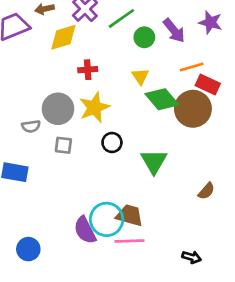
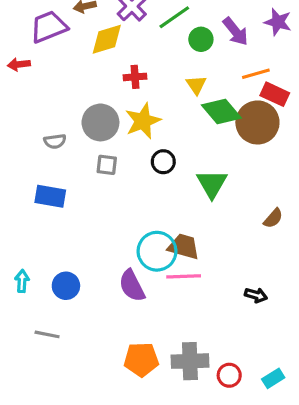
gray semicircle: (31, 126) -> (55, 141), moved
purple semicircle: (85, 230) -> (132, 286), moved

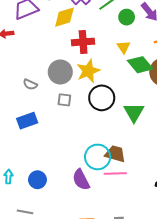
red cross: (135, 77) -> (83, 42), size x1.5
gray semicircle: (55, 141) -> (30, 84), turned 32
black circle: (163, 162) -> (102, 98), size x1.6
blue rectangle: (50, 196) -> (27, 121), turned -30

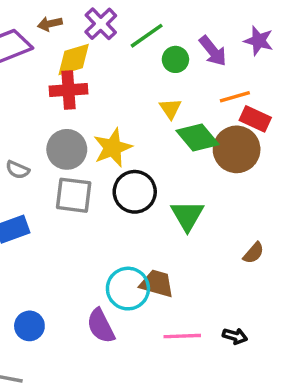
red cross: (83, 42) -> (69, 90), moved
gray square: (64, 100) -> (74, 195), size x1.6
pink line: (115, 174) -> (182, 336), moved

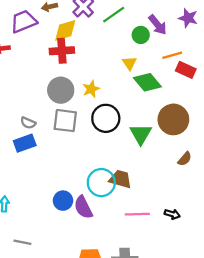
green circle: (175, 59) -> (141, 35), moved
yellow star: (113, 148) -> (91, 89), size x0.7
brown circle: (237, 149) -> (173, 119), moved
gray semicircle: (18, 170) -> (28, 123), moved
blue circle: (29, 326) -> (63, 201), moved

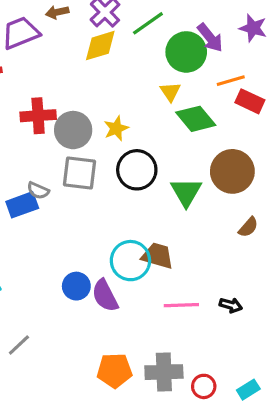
yellow diamond: (65, 30) -> (100, 46), moved
green circle: (141, 35) -> (186, 52), size x1.6
red cross: (62, 51) -> (38, 116), moved
gray semicircle: (28, 123) -> (38, 191), moved
gray line: (22, 242) -> (19, 345), turned -54

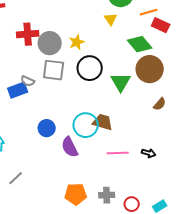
green diamond: (196, 119) -> (140, 44), moved
blue circle: (76, 286) -> (47, 128), moved
gray cross: (164, 372) -> (107, 195), size x0.7

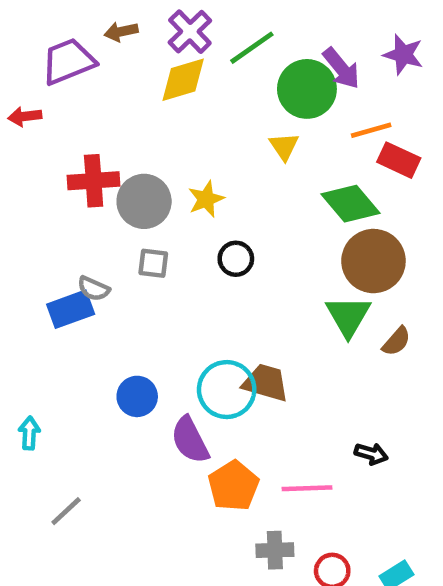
black circle: (90, 68) -> (236, 259), size x0.6
gray square: (54, 70) -> (153, 263), size x0.6
green triangle: (121, 82) -> (348, 316), moved
pink line: (118, 153) -> (307, 488), moved
orange pentagon: (76, 194) -> (234, 486), moved, turned -30

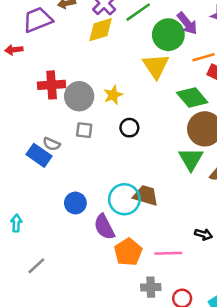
yellow triangle: (284, 146) -> (156, 66), size x1.6
blue rectangle: (71, 309) -> (39, 155), turned 55

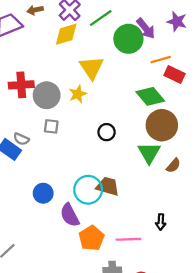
yellow triangle: (156, 66) -> (92, 68), moved
black circle: (129, 128) -> (107, 132), moved
black arrow: (203, 234) -> (161, 222), turned 77

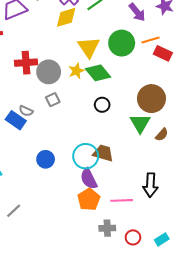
green circle: (128, 39) -> (122, 43), moved
green diamond: (150, 96) -> (98, 73), moved
gray square: (51, 126) -> (53, 100), turned -32
purple semicircle: (70, 215) -> (89, 179), moved
black arrow: (161, 222) -> (150, 185), size x1.6

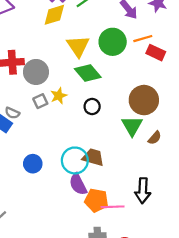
yellow star: (76, 71) -> (59, 96), moved
orange pentagon: (89, 199) -> (96, 200), moved, turned -30

